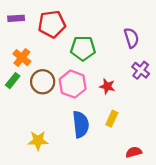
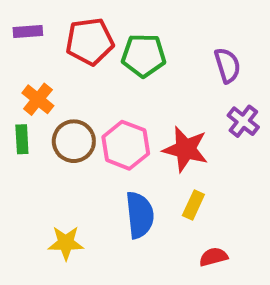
green pentagon: (83, 48) -> (144, 55), moved
green rectangle: (13, 81) -> (22, 139), turned -42
red star: (107, 86) -> (186, 149), size x1.6
red semicircle: (134, 152) -> (213, 257), moved

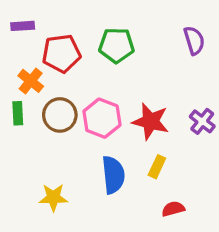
red pentagon: (90, 41) -> (61, 53), moved
purple semicircle: (227, 65) -> (194, 40), moved
purple cross: (243, 121) -> (202, 121), moved

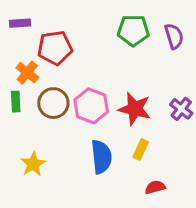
green pentagon: (116, 45) -> (133, 30), moved
yellow star: (53, 197) -> (33, 164), moved, turned -30

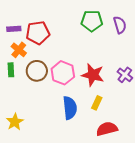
purple rectangle: (20, 23) -> (14, 29), moved
yellow star: (33, 164) -> (15, 122), moved
red semicircle: (155, 187) -> (107, 129), size x1.5

